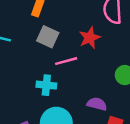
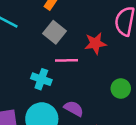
purple semicircle: (97, 104) -> (74, 109), moved

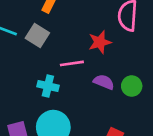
gray square: (55, 32) -> (37, 36), moved
purple semicircle: (74, 109) -> (104, 82), moved

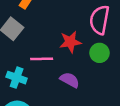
green circle: (132, 86) -> (100, 53), moved

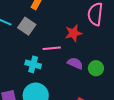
green circle: (100, 53) -> (96, 68), moved

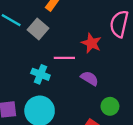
red star: (73, 33) -> (91, 43), turned 30
green circle: (96, 68) -> (110, 106), moved

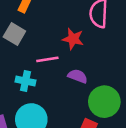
green circle: (110, 106) -> (104, 102), size x1.6

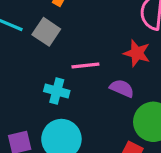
red star: (73, 39) -> (137, 53), moved

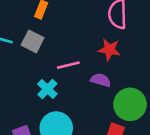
cyan cross: (57, 91) -> (47, 89), turned 36

